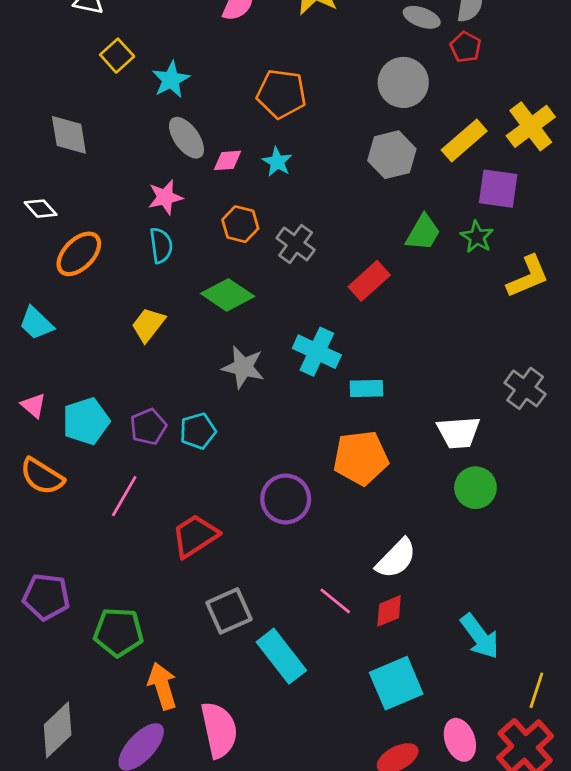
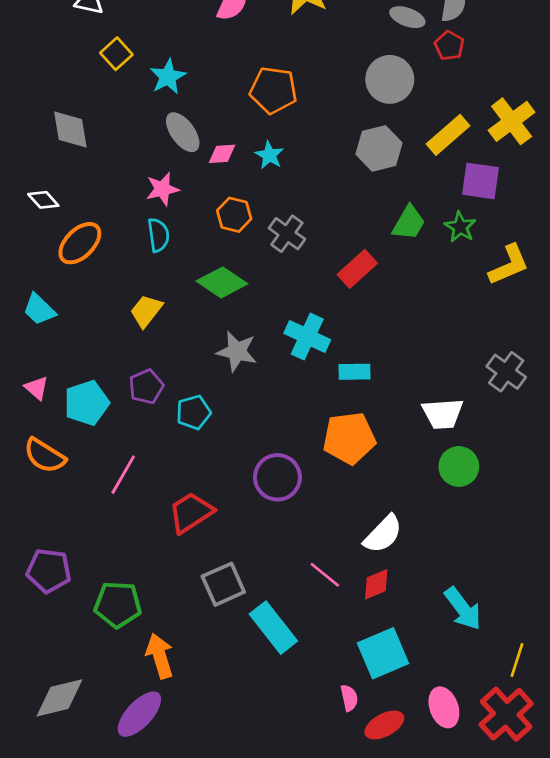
purple pentagon: (148, 427) -> (146, 387), moved
gray diamond: (58, 730) -> (60, 698), turned 30
pink semicircle: (219, 730) -> (349, 698), moved, size x0.5

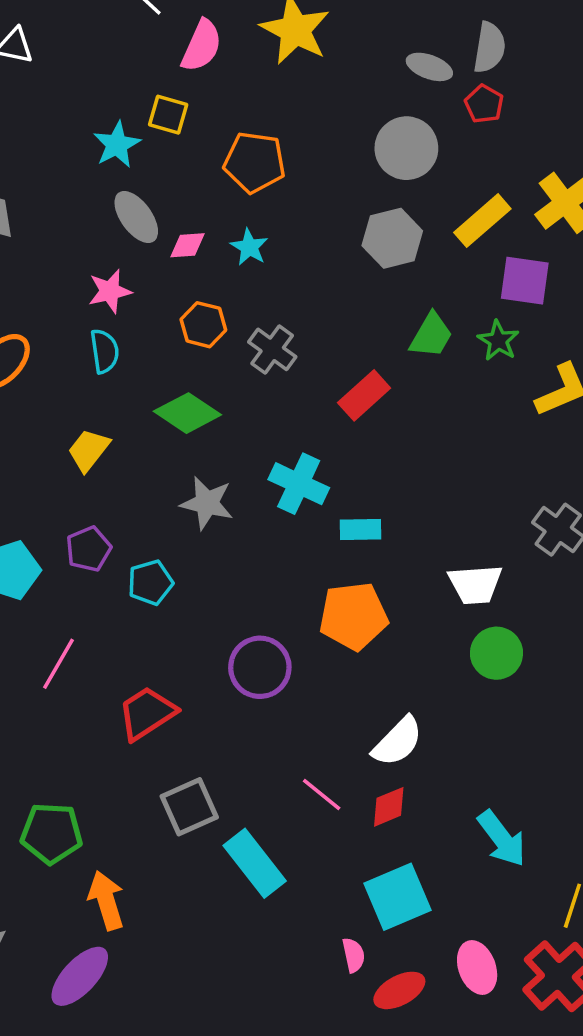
yellow square: (116, 54) -> (168, 115), moved, turned -32

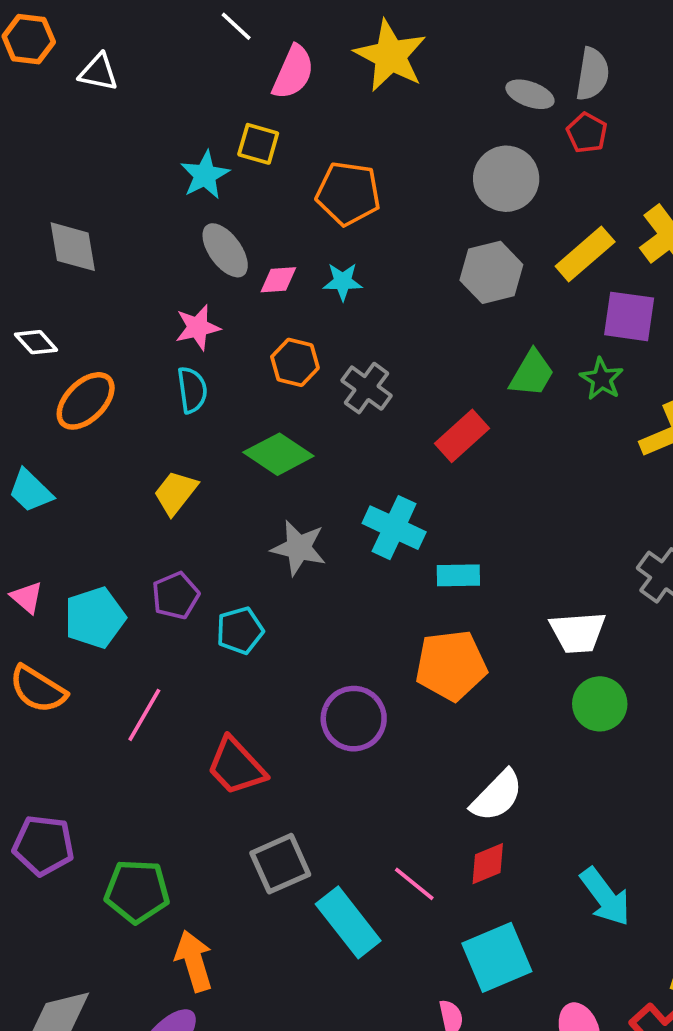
cyan star: (249, 247) -> (343, 282), turned -30
red trapezoid: (147, 713) -> (236, 766), turned -100
pink line: (322, 794) -> (414, 884), moved

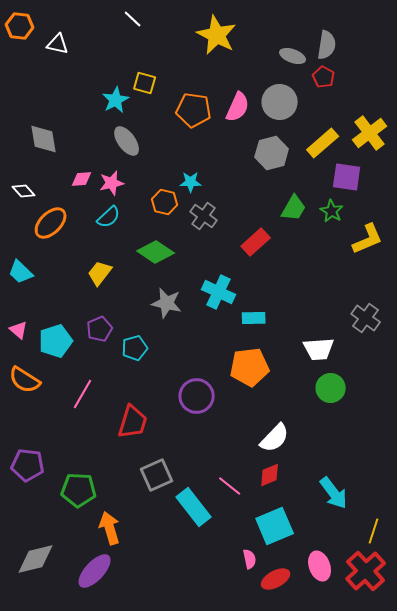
pink semicircle: (293, 72) -> (238, 107), moved
pink diamond: (278, 280) -> (82, 179), moved
cyan star: (343, 282) -> (191, 182), moved
cyan semicircle: (192, 390) -> (109, 217), turned 55
red trapezoid: (236, 766) -> (133, 422), turned -120

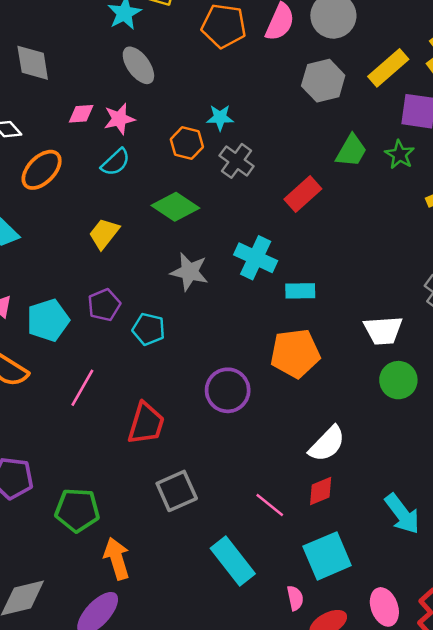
cyan pentagon: (135, 348) -> (149, 329), turned 30
cyan rectangle: (194, 507) -> (233, 561), moved

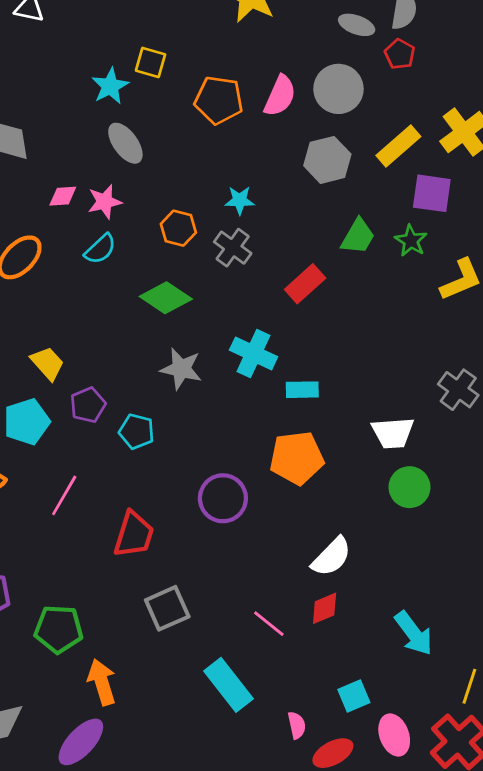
cyan star: (220, 118) -> (240, 200), moved
yellow trapezoid: (104, 234) -> (47, 363), moved, turned 100
cyan square: (327, 556) -> (354, 696), moved, size x0.6

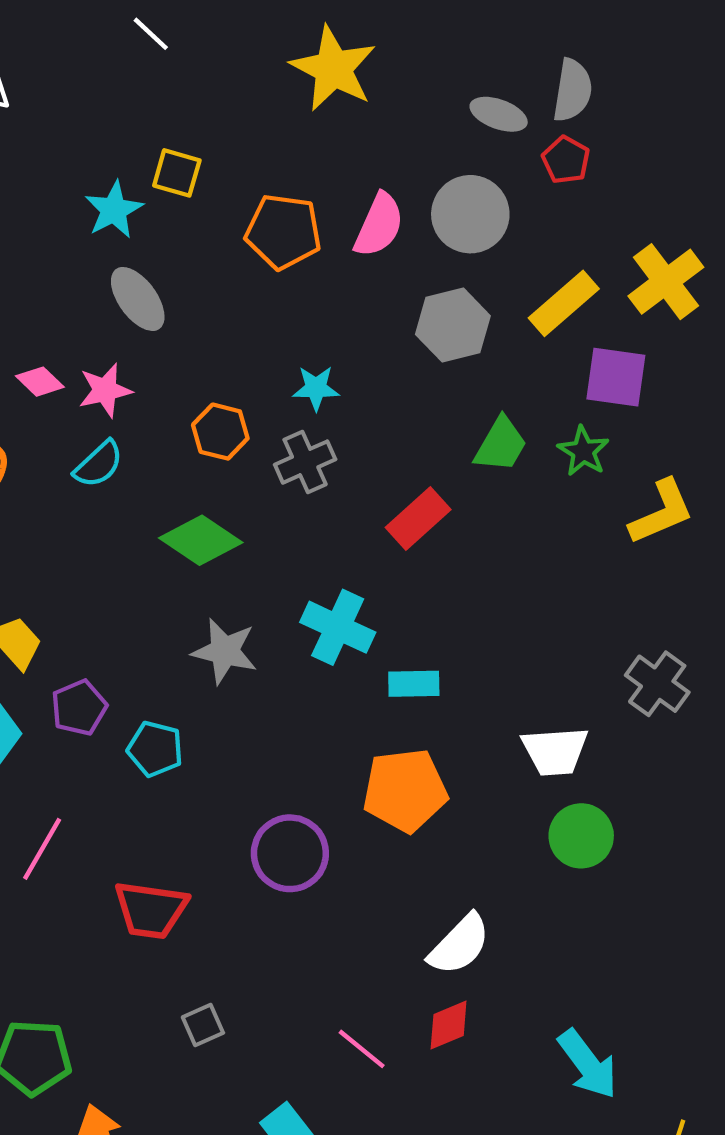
pink diamond: (63, 196) -> (40, 382), turned 48
gray cross: (233, 248) -> (305, 462), turned 30
red trapezoid: (134, 534) -> (151, 910), turned 81
gray square: (167, 608) -> (203, 1025), size x0.6

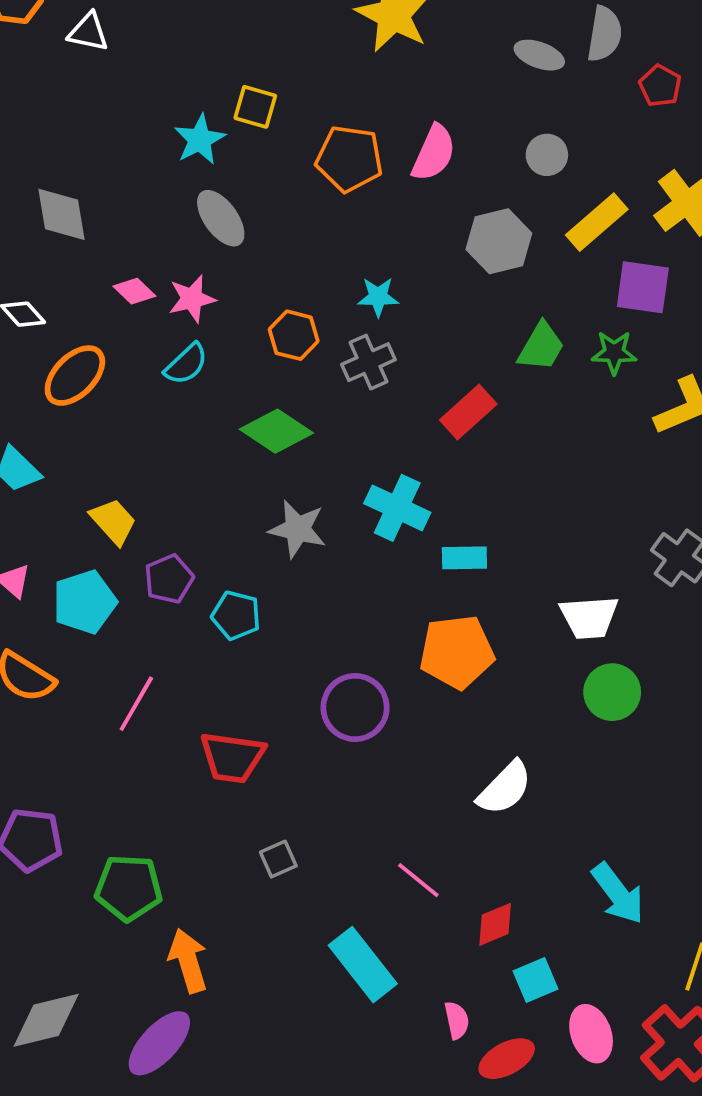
red pentagon: (566, 160) -> (660, 86), moved
gray circle: (470, 214) -> (547, 155), moved, size x0.6
green star: (583, 451) -> (614, 352), turned -30
red diamond: (449, 1025) -> (495, 924), moved

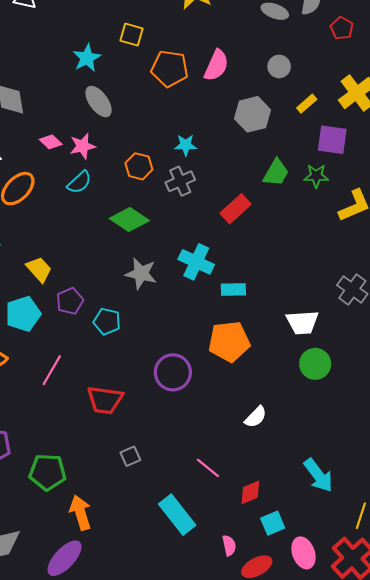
yellow square: (255, 107) -> (131, 35), moved
yellow rectangle: (597, 222) -> (307, 104), size x0.6
white semicircle: (505, 788) -> (256, 417), size x0.7

